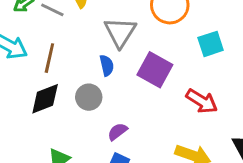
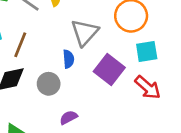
cyan square: (211, 44) -> (147, 52), moved
red arrow: (202, 101) -> (148, 88), moved

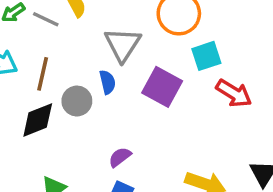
gray circle: (49, 84) -> (77, 101), moved
red arrow: (148, 88) -> (234, 93), moved

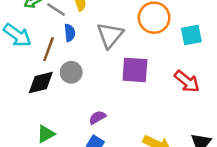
cyan square: (206, 56) -> (191, 35), moved
blue semicircle: (107, 82) -> (70, 33), moved
purple square: (162, 87) -> (135, 70), turned -32

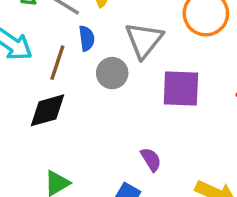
gray circle: (71, 72) -> (112, 73), moved
purple semicircle: (97, 117) -> (151, 159), moved, turned 90

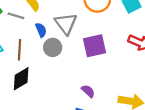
blue semicircle: (87, 38) -> (41, 30), moved

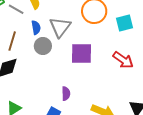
purple semicircle: (88, 91) -> (66, 94), turned 32

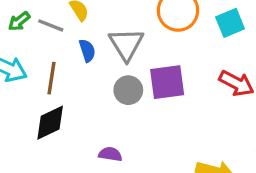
gray circle: (43, 46) -> (128, 90), moved
purple semicircle: (66, 94) -> (110, 154), moved, turned -72

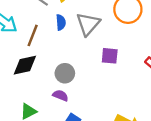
purple square: (167, 82) -> (110, 56), size x0.7
gray circle: (128, 90) -> (65, 73), moved

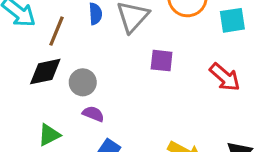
gray circle: (65, 73) -> (83, 82), moved

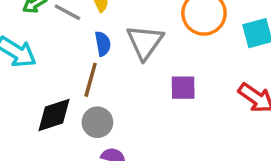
brown line: (57, 31) -> (91, 80), moved

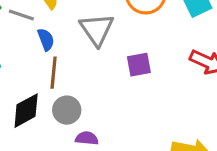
blue semicircle: (103, 44) -> (46, 39), moved

